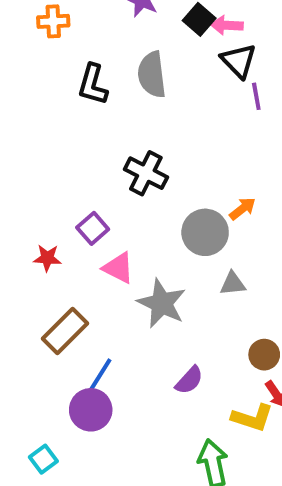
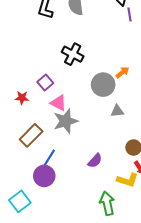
gray star: (162, 303) -> (66, 121), moved, turned 30
cyan square: (43, 459) -> (20, 201), size x1.5

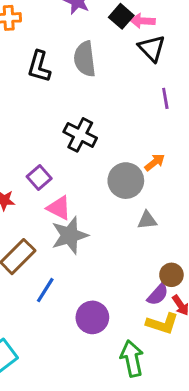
purple line: (129, 15) -> (165, 98), moved
purple semicircle: (95, 161) -> (158, 295), moved
purple circle: (44, 176) -> (92, 317), moved

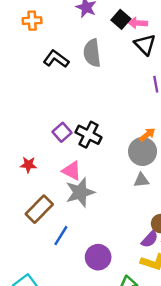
black L-shape: (39, 67) -> (56, 59), turned 110
black cross: (80, 135) -> (88, 135), moved
purple square: (39, 178) -> (62, 132), moved
gray circle: (126, 181) -> (143, 151), moved

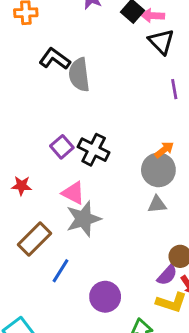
gray semicircle: (92, 53) -> (79, 75), moved

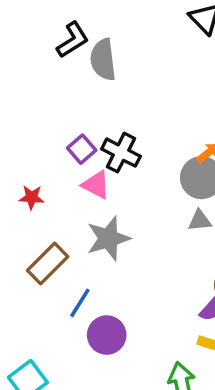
black L-shape: (55, 59) -> (73, 40), turned 112
pink triangle: (73, 193) -> (96, 185), moved
purple circle: (105, 297) -> (107, 335), moved

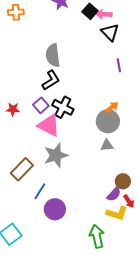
black L-shape: (73, 40) -> (51, 80), moved
pink triangle: (96, 185) -> (49, 125), size x1.4
red star: (32, 197) -> (13, 109), moved

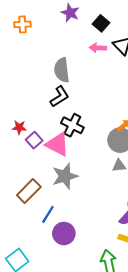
pink arrow: (104, 14) -> (98, 48), moved
purple square: (41, 105) -> (34, 140), moved

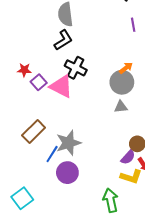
gray star: (65, 176) -> (68, 143), moved

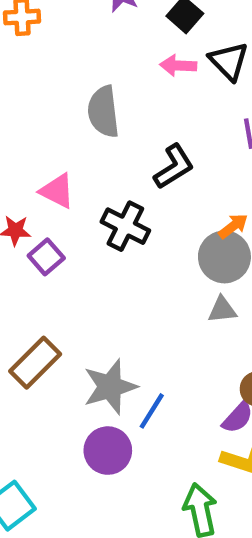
black L-shape: (63, 40) -> (174, 167), moved
pink triangle: (61, 86) -> (57, 191), moved, size x0.7
blue line: (52, 154) -> (152, 411), moved

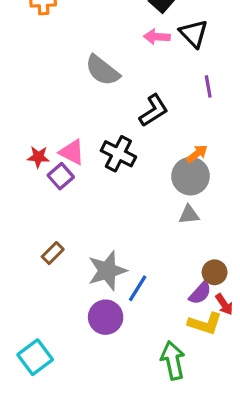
gray semicircle: (103, 112) -> (102, 70), turned -45
pink triangle: (57, 191) -> (72, 152), moved
brown rectangle: (35, 363) -> (53, 253), size x0.6

